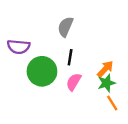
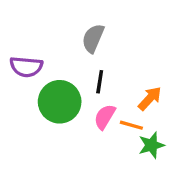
green star: (106, 83) -> (151, 145), moved
orange line: (112, 103) -> (131, 125), moved, turned -42

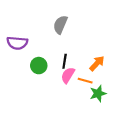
black line: (100, 82) -> (65, 61), moved
green circle: (60, 102) -> (39, 66), size x0.6

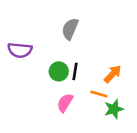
green circle: (39, 66) -> (59, 71), moved
pink semicircle: (68, 75) -> (65, 103), moved

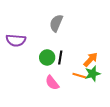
pink semicircle: (65, 103) -> (52, 83), turned -70
green star: (114, 109) -> (93, 74), moved

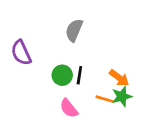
purple semicircle: (16, 40) -> (21, 53), turned 60
orange arrow: (91, 59) -> (119, 78), turned 84

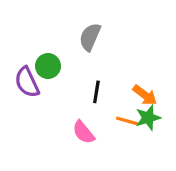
purple semicircle: (21, 53) -> (27, 82), moved
green circle: (62, 75) -> (48, 66), moved

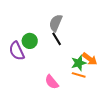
black line: (96, 92) -> (57, 39), moved, turned -40
green star: (148, 118) -> (79, 63), moved

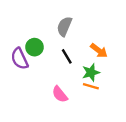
black line: (57, 39) -> (67, 56), moved
orange arrow: (90, 59) -> (99, 51), moved

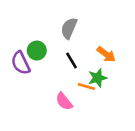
orange line: (91, 86) -> (86, 86), moved

